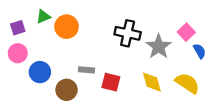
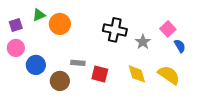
gray star: (159, 47) -> (143, 42), size x0.7

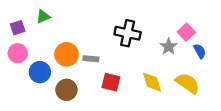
orange circle: (60, 24) -> (66, 54), moved
gray star: (143, 42) -> (169, 47), moved
gray rectangle: (78, 63) -> (91, 59), moved

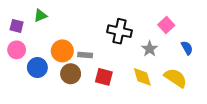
purple square: (18, 28) -> (17, 26), turned 32
pink square: (186, 32) -> (166, 25), moved
gray star: (169, 47) -> (150, 49), moved
brown circle: (66, 90) -> (71, 74), moved

